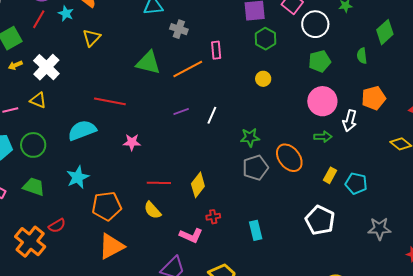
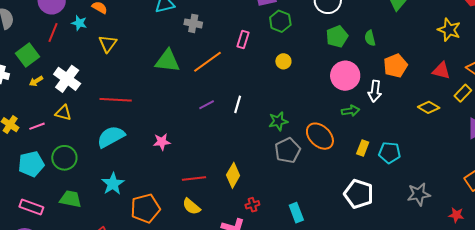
pink rectangle: (216, 50) -> (243, 39), moved, turned 30
green semicircle: (362, 56) -> (370, 38), moved
red line: (110, 101) -> (116, 100), moved

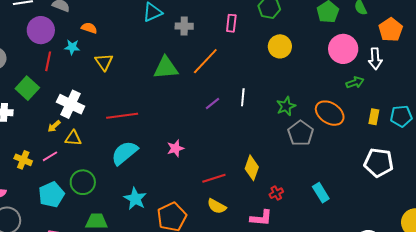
pink rectangle: (243, 39) -> (231, 23), moved
yellow circle: (283, 61) -> (280, 46), size x1.5
yellow arrow: (36, 81) -> (54, 126), moved

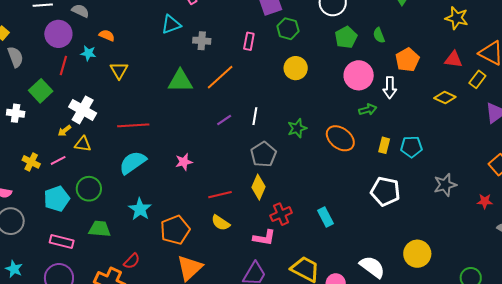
gray pentagon: (301, 133) -> (263, 154), moved
red cross: (276, 193) -> (281, 214), size x1.5

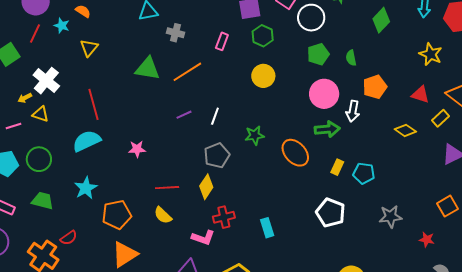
green arrow: (368, 110) -> (327, 129), size x1.4
red line: (133, 125) -> (94, 104), turned 68

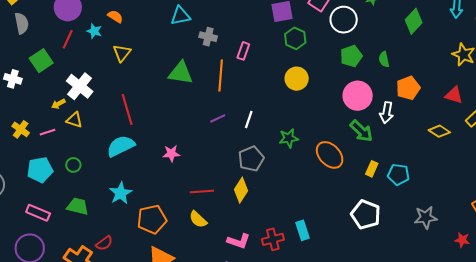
pink rectangle: (222, 41) -> (243, 51), moved
orange line: (187, 72) -> (221, 76), turned -52
green arrow: (327, 129) -> (361, 131), turned 50
green circle: (39, 159) -> (73, 165), size x0.6
red cross: (224, 217) -> (273, 239), moved

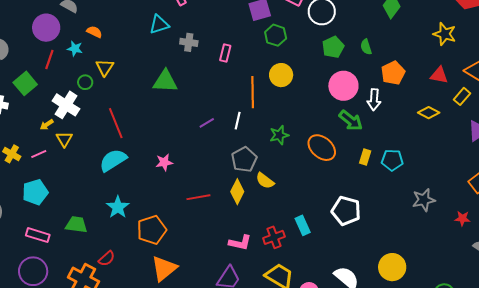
orange line: (221, 76) -> (253, 92), moved
yellow triangle: (74, 120) -> (64, 139), turned 48
green circle: (73, 165) -> (85, 82), moved
white pentagon: (366, 214) -> (346, 211), moved
yellow semicircle: (198, 219) -> (265, 181), moved

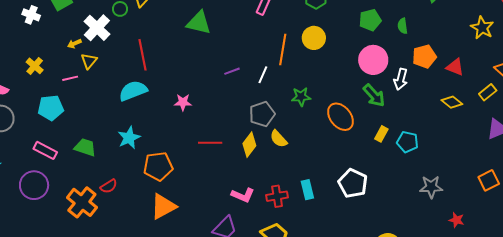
red triangle: (439, 75) -> (455, 67), moved
pink line: (39, 154) -> (70, 78), moved
red star: (462, 218) -> (456, 220), moved

